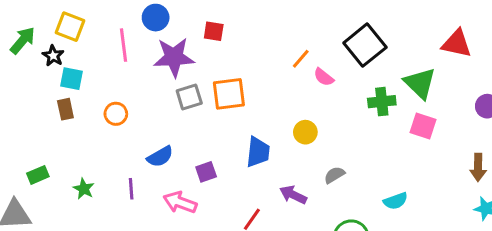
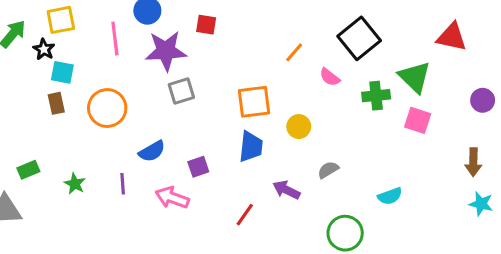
yellow square: (70, 27) -> (61, 20), turned -32
pink semicircle: (324, 77) -> (330, 77), moved
orange square: (229, 94) -> (254, 102), moved
orange circle: (116, 114) -> (107, 108), size x1.6

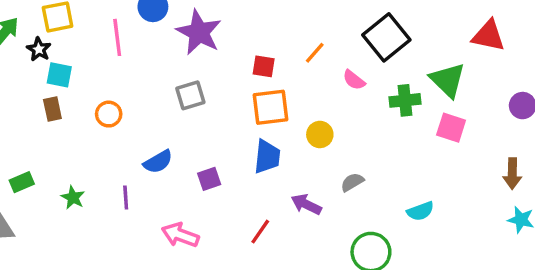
red square: (206, 25) -> (264, 66), moved
purple star: (166, 51) -> (199, 32), moved, turned 30
orange circle: (107, 108) -> (109, 114), size x0.6
pink arrow: (172, 198) -> (180, 235), moved

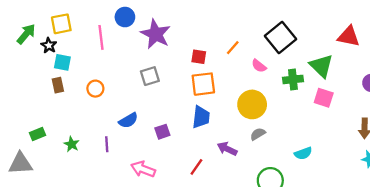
yellow circle: (320, 134) -> (252, 104), moved, size x1.6

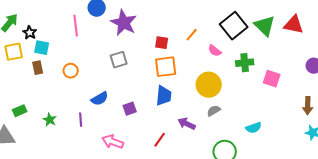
yellow square: (61, 24) -> (14, 52), moved
green triangle: (321, 66) -> (265, 26), moved

